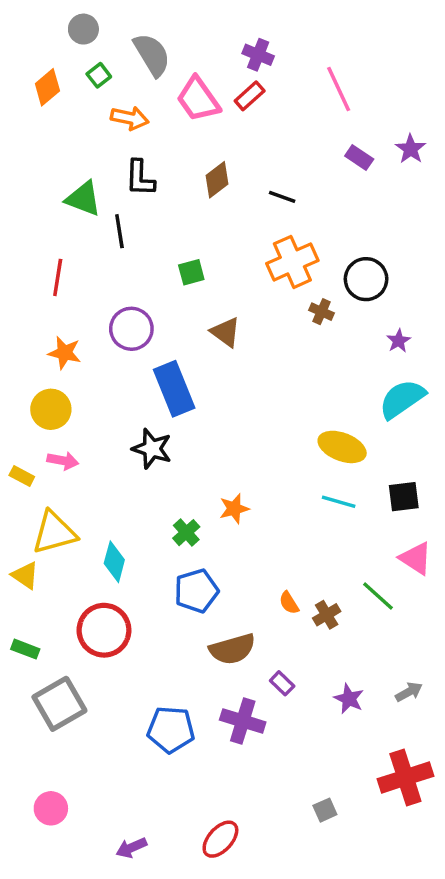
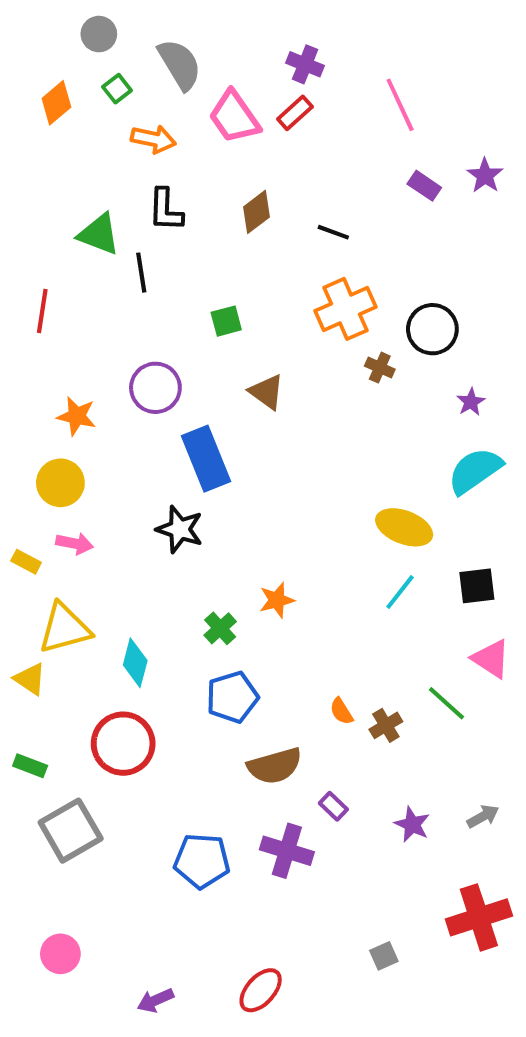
red line: (58, 277) -> (42, 311), moved
cyan line: (339, 502) -> (400, 592), turned -68

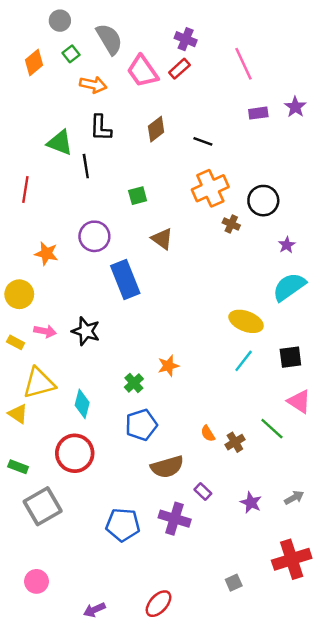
purple rectangle: (424, 186) -> (258, 113), turned -42
yellow circle: (60, 483) -> (19, 294), moved
black star: (180, 529) -> (86, 331), moved

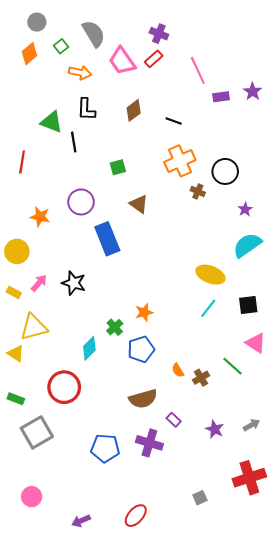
gray circle: (60, 21) -> (37, 22), moved
pink line: (244, 64) -> (198, 70), moved
pink arrow: (45, 331) -> (39, 283), turned -60
cyan diamond: (82, 404) -> (89, 348), moved, turned 30
blue pentagon: (141, 425) -> (141, 349), moved

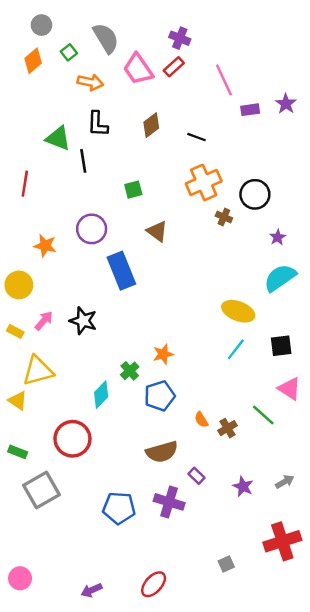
pink circle: (32, 497) -> (20, 578), moved

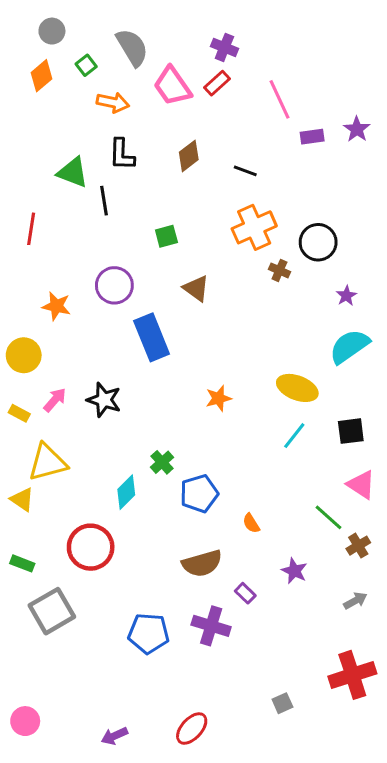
orange star: (163, 354) -> (218, 398), moved
brown cross: (227, 428) -> (358, 546), moved
purple star: (243, 486) -> (294, 571), moved

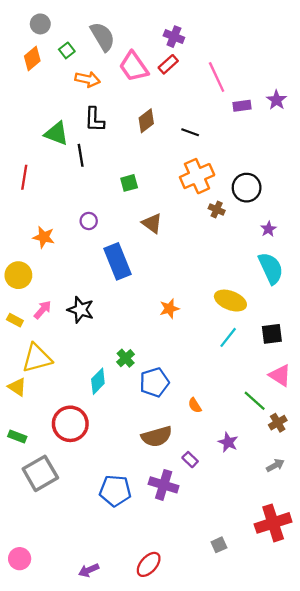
purple circle: (114, 285) -> (89, 221), size x0.6
cyan semicircle: (349, 346) -> (271, 268), turned 100

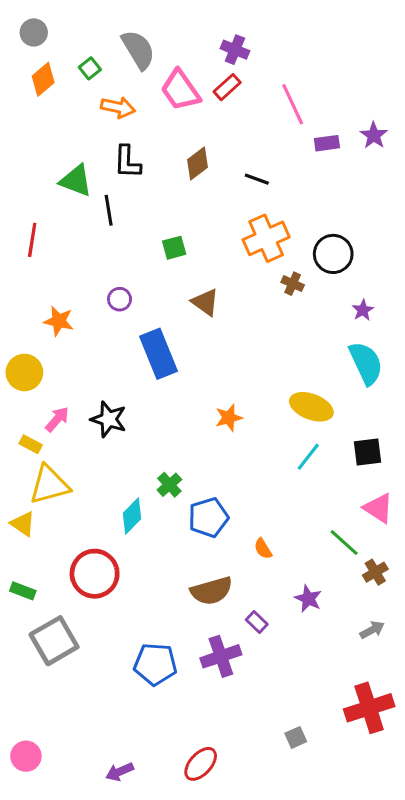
gray circle: (40, 24) -> (34, 32), moved
yellow rectangle: (15, 320) -> (31, 444), moved
purple cross: (164, 485) -> (221, 656), turned -36

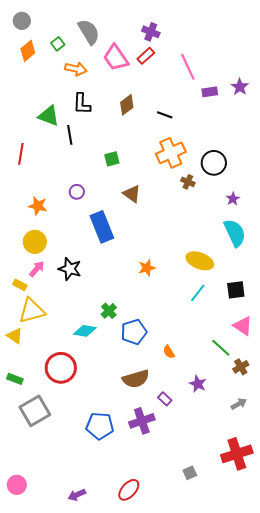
yellow circle: (24, 372) -> (35, 242), moved
cyan diamond: (132, 516) -> (85, 331), turned 55

